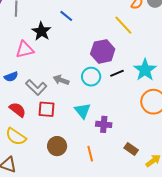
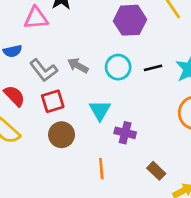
purple hexagon: (103, 51) -> (130, 20), moved
red square: (47, 109) -> (53, 101), turned -30
brown circle: (57, 146) -> (62, 135), moved

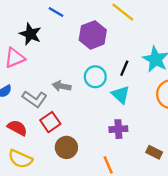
black line: (153, 68) -> (124, 68), turned -35
cyan triangle: (100, 110) -> (121, 95), moved

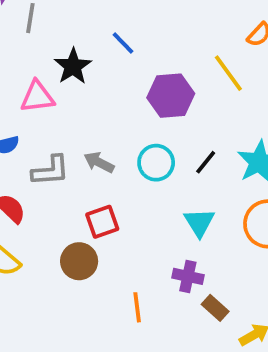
cyan triangle: (121, 95) -> (199, 222), moved
gray L-shape: (35, 99) -> (51, 171), turned -55
red square: (50, 122) -> (102, 222), moved
purple cross: (118, 129) -> (188, 276), moved

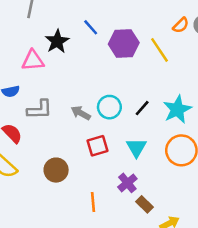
purple hexagon: (171, 96) -> (124, 43), moved
gray arrow: (99, 162) -> (81, 113), moved
red square: (102, 222) -> (97, 146), moved
purple cross: (188, 276) -> (127, 183), turned 36

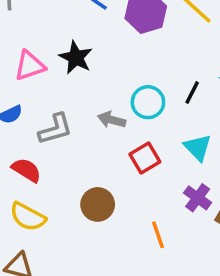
black star: (57, 41) -> (76, 58), moved

